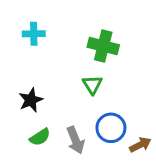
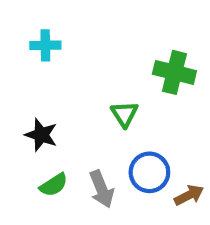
green cross: (103, 46) -> (174, 72), moved
black star: (31, 100) -> (41, 135), turned -30

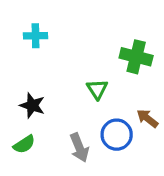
green semicircle: (54, 185) -> (24, 144), moved
brown arrow: (189, 195) -> (147, 118), moved, turned -115

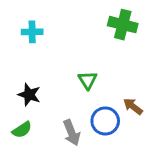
green cross: (136, 57) -> (123, 25), moved

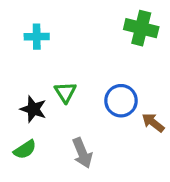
green triangle: (88, 80) -> (65, 92), moved
blue circle: (105, 121) -> (121, 101), moved

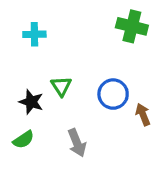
brown arrow: (153, 123) -> (143, 114), turned 30

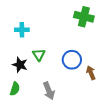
cyan cross: (34, 34) -> (22, 30), moved
green semicircle: (23, 140) -> (15, 89), turned -40

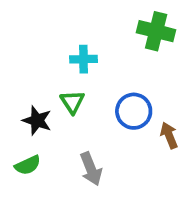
cyan cross: (22, 30) -> (83, 59), moved
green semicircle: (15, 89) -> (28, 165), turned 48

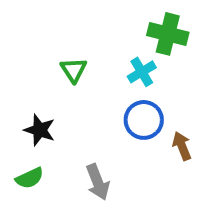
cyan cross: (83, 59) -> (142, 72), moved, turned -30
green triangle: (72, 102) -> (74, 70), moved

